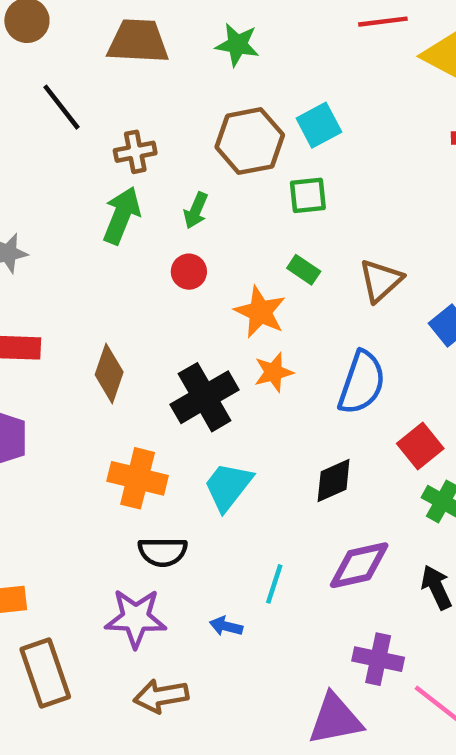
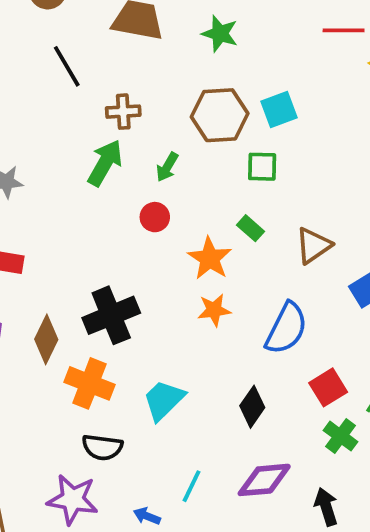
brown diamond: (109, 373) -> (46, 339), moved
black cross: (205, 397) -> (111, 315), moved
black diamond: (334, 481) -> (252, 407), turned -39

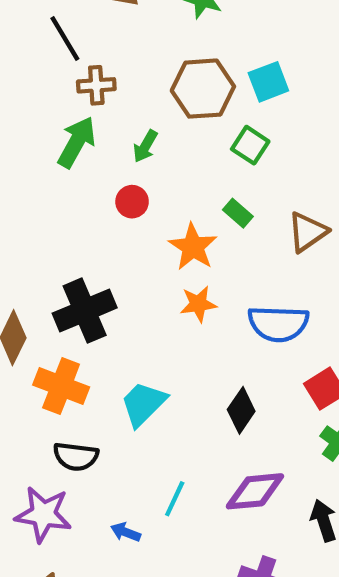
black line: (67, 66) -> (65, 38), moved
green square: (262, 167) -> (250, 145), turned 32
blue semicircle: (286, 328) -> (278, 324), turned 66

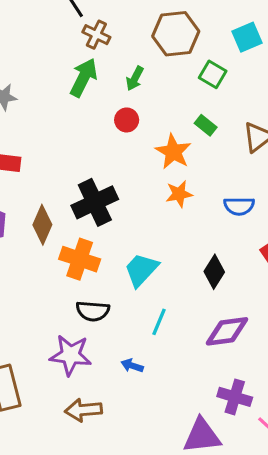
cyan square: (268, 82) -> (247, 37), moved
brown cross: (96, 85) -> (96, 35), turned 32
blue semicircle: (278, 324) -> (239, 206), size x0.7
cyan line: (175, 499) -> (159, 322), moved

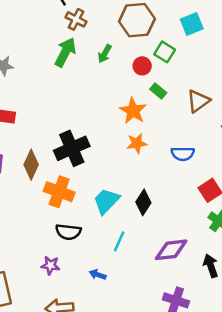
red circle: (127, 120) -> (142, 66), moved
black diamond: (214, 272) -> (143, 202), moved
purple star: (70, 355) -> (50, 265), size x0.6

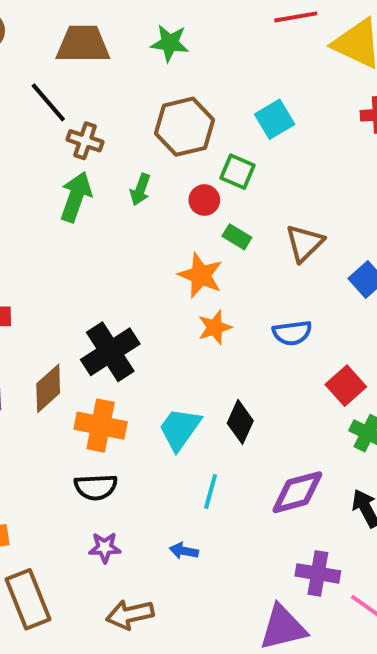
brown diamond: (31, 165) -> (48, 388), turned 32
black semicircle: (68, 232) -> (96, 487), moved

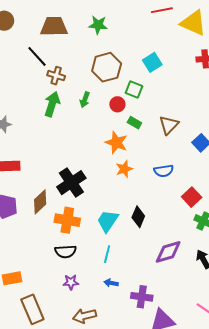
cyan line: (211, 491) -> (107, 254), moved
purple cross: (318, 573) -> (142, 297), moved

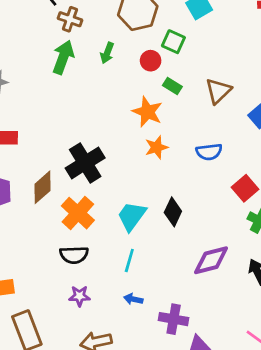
orange cross: (67, 220) -> (78, 213), turned 30

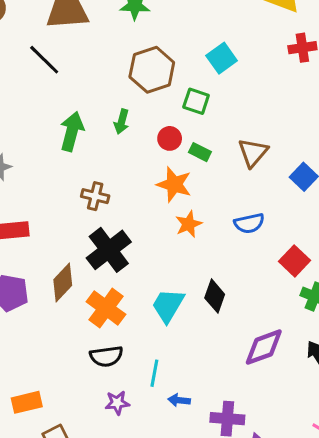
brown cross: (70, 19) -> (95, 196), moved
red circle: (151, 61) -> (170, 138), moved
cyan line: (129, 260) -> (154, 373), moved

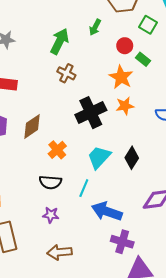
green arrow: (72, 131) -> (60, 41), moved
black cross: (109, 250) -> (91, 113), moved
orange cross: (106, 308) -> (57, 150), size x0.7
cyan line: (154, 373) -> (84, 188), moved
blue arrow: (179, 400) -> (107, 211), moved, size x2.0

